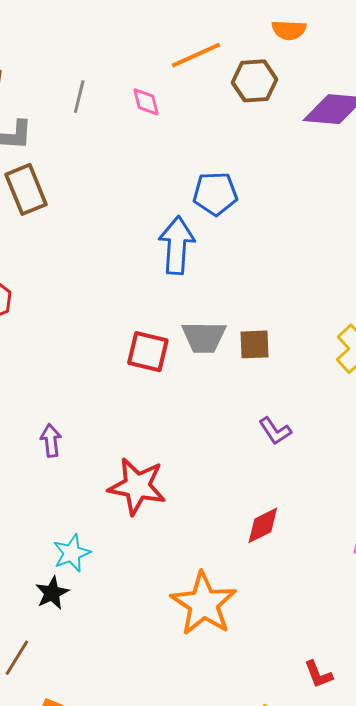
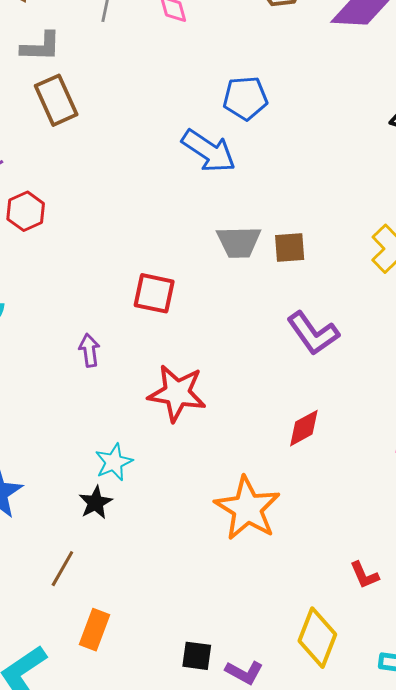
blue arrow: (177, 245) -> (209, 151), turned 122
red square: (148, 352) -> (154, 293), moved
purple L-shape: (275, 431) -> (313, 333), size x1.6

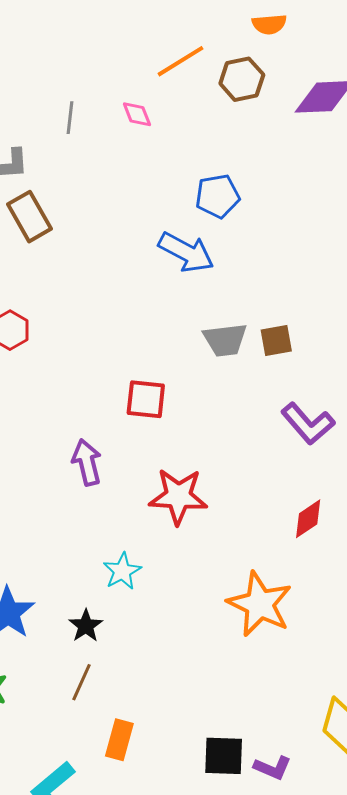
purple arrow: (89, 350) -> (87, 462), size x1.4
black star: (96, 503) -> (86, 626), moved
black square: (197, 656) -> (224, 756), size x1.4

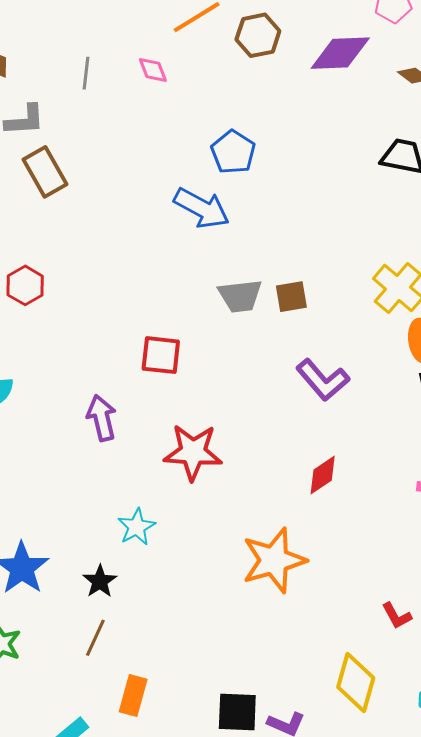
blue pentagon: (218, 196) -> (233, 152), turned -30
orange star: (260, 604) -> (274, 560), turned 30

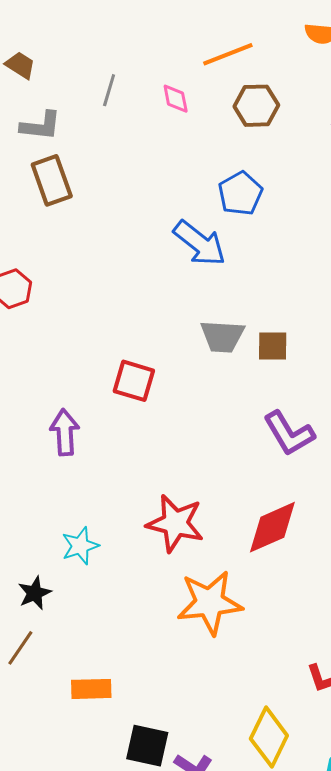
brown hexagon: (258, 35) -> (256, 106), moved
red star: (193, 452) -> (175, 523), moved
red diamond: (323, 475) -> (272, 527), size x1.5
orange rectangle: (133, 695) -> (91, 689), moved, turned 63

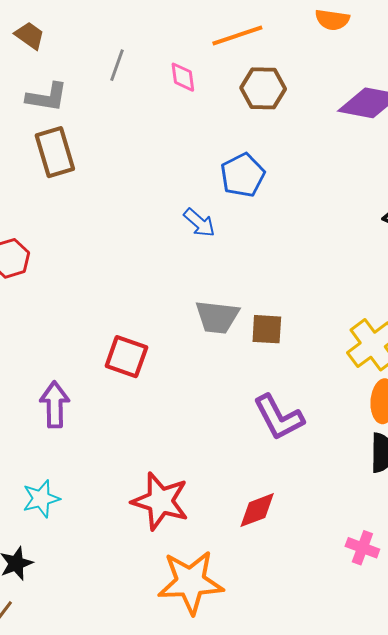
blue arrow: (200, 243) -> (199, 223), size x0.6
red diamond: (272, 527) -> (257, 510), size x0.7
cyan star: (80, 546) -> (41, 499), moved

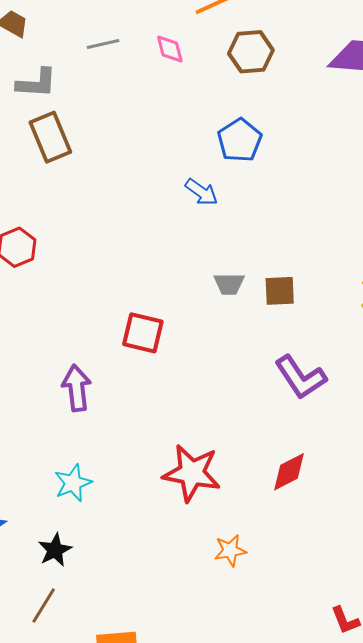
gray line: (117, 65) -> (103, 44), turned 64
gray trapezoid: (217, 317) -> (229, 284), size x0.7
orange star: (191, 582) -> (230, 550), size x0.5

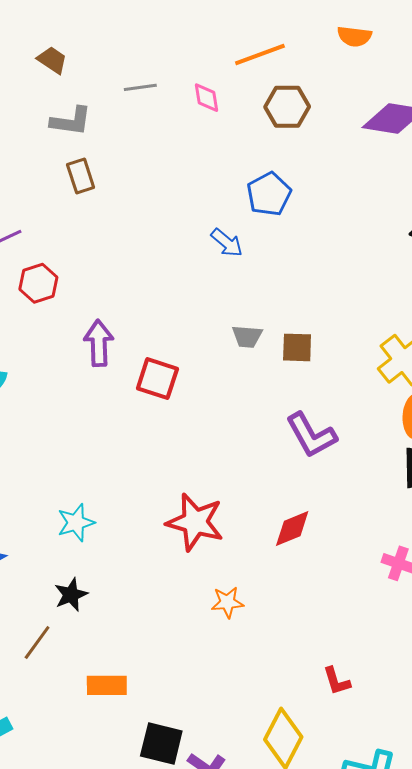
brown rectangle: (50, 137) -> (81, 176), size x0.7
purple arrow: (77, 388) -> (99, 343), moved
black star: (55, 550) -> (71, 595), moved

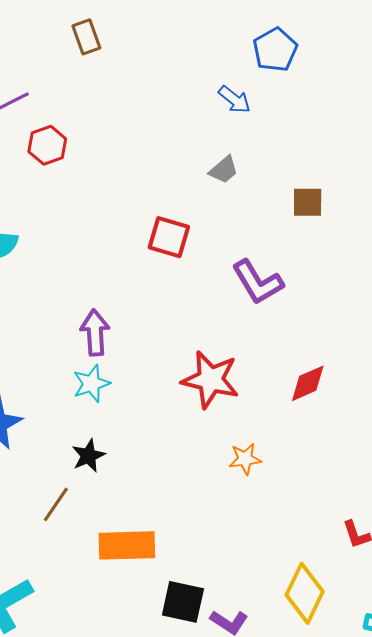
gray trapezoid: (247, 336) -> (224, 170), moved, turned -44
purple arrow: (99, 343) -> (95, 333), moved
purple L-shape: (311, 435) -> (258, 282), moved
orange rectangle: (107, 685) -> (127, 545), size x1.4

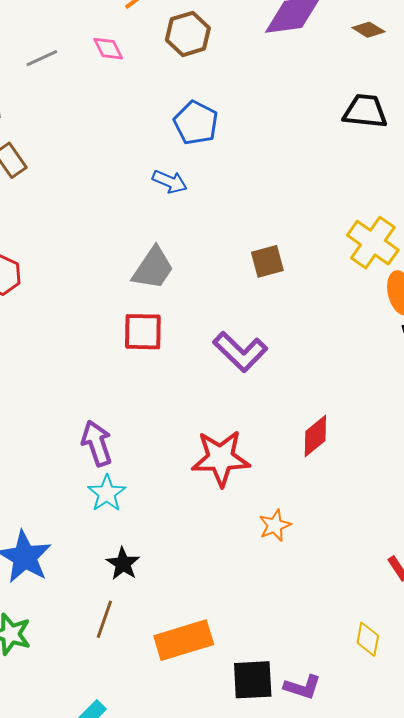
gray trapezoid: (224, 170) -> (153, 268), moved, size x1.5
yellow diamond: (305, 593) -> (368, 639), size x0.6

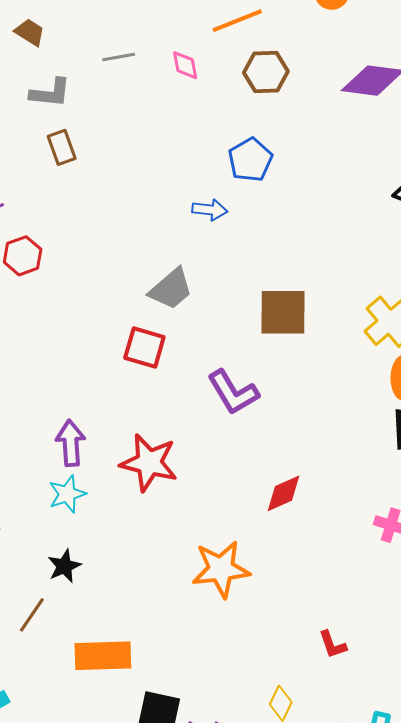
blue arrow: (170, 182) -> (210, 210), turned -32
brown square: (267, 261) -> (283, 312), size x1.6
red star: (221, 458) -> (149, 463), moved
orange star: (275, 525) -> (221, 569), size x1.8

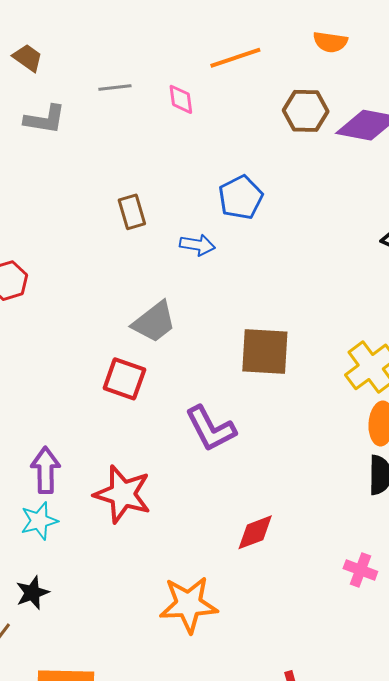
brown hexagon: (266, 72) -> (306, 111), moved
brown rectangle: (62, 147) -> (132, 212), moved

